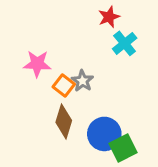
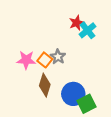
red star: (109, 17) -> (77, 23), moved
pink star: (37, 64) -> (26, 60), moved

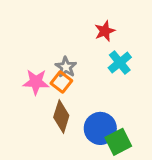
cyan cross: (88, 30) -> (120, 63), moved
gray star: (58, 57) -> (66, 67), moved

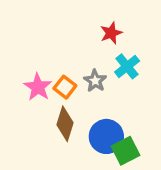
gray star: (66, 67) -> (95, 81), moved
pink star: (36, 82) -> (38, 87), turned 30

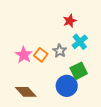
brown diamond: (65, 124) -> (26, 92), moved, turned -60
green square: (125, 151) -> (79, 71), moved

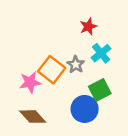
pink star: (24, 55) -> (30, 82), moved, turned 30
orange square: (41, 55) -> (52, 70), size x1.5

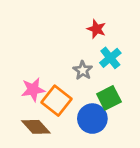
red star: (88, 27) -> (96, 29), turned -30
orange square: (52, 70) -> (57, 101), moved

